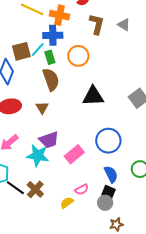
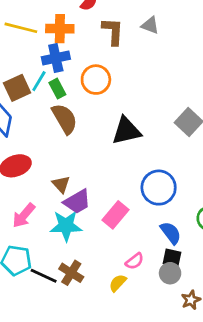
brown triangle: (42, 108) -> (61, 184), moved

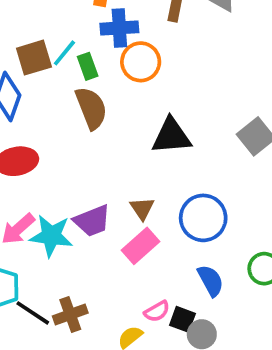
blue cross: (56, 58) -> (119, 28), moved
brown triangle: (61, 184) -> (142, 208), moved
cyan star: (66, 226) -> (51, 236), moved
black square: (172, 258) -> (182, 319), moved
brown cross: (71, 273) -> (70, 315), turned 30

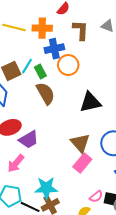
brown triangle: (142, 208) -> (80, 143), size x1.5
purple trapezoid: (92, 221) -> (29, 140), moved
cyan star: (51, 236) -> (46, 188), moved

